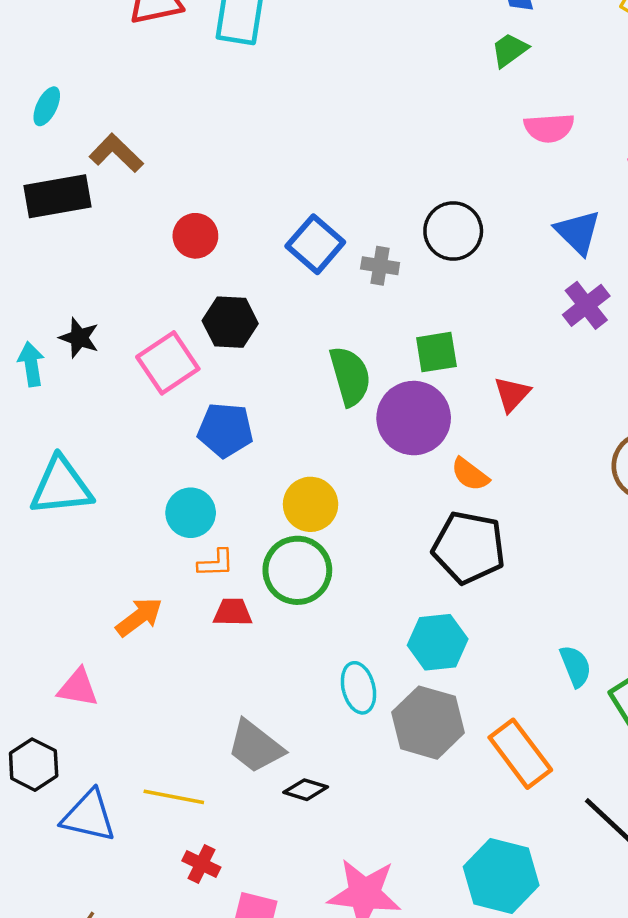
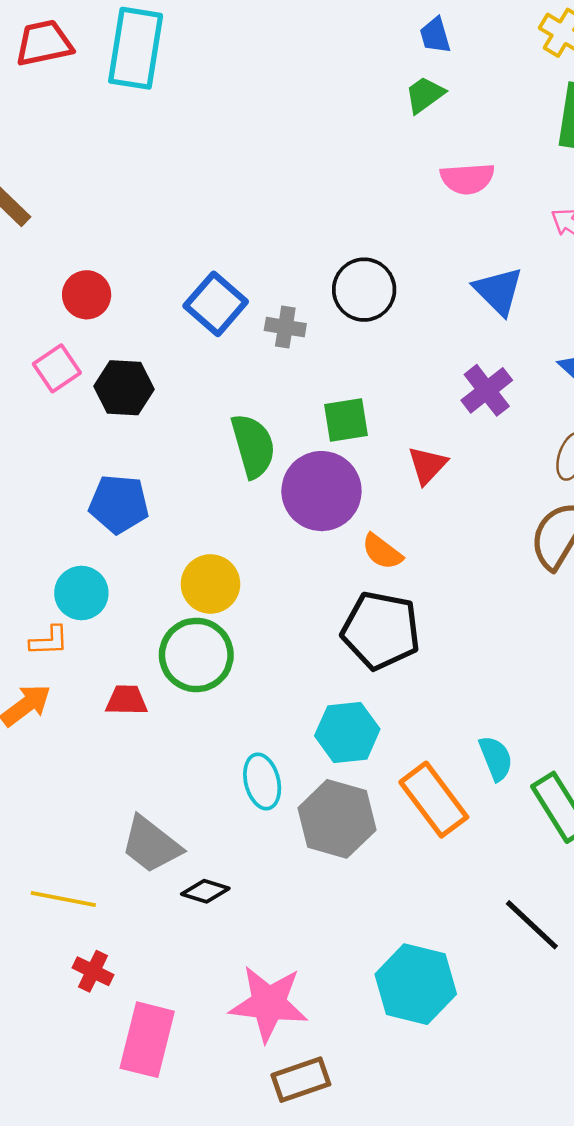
purple cross: (586, 305) -> (487, 390), moved
pink square: (168, 363) -> (57, 368), moved, size x0.7
orange L-shape: (216, 563) -> (49, 641), moved
orange rectangle: (520, 754) -> (434, 800), moved

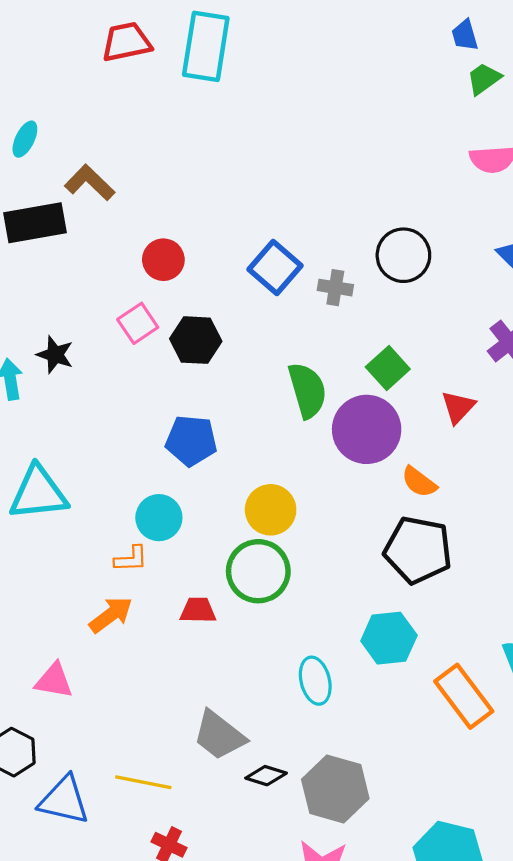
green trapezoid: (425, 95) -> (484, 79), moved
green square: (346, 420) -> (388, 368), turned -33
gray hexagon: (337, 819) -> (335, 789), moved

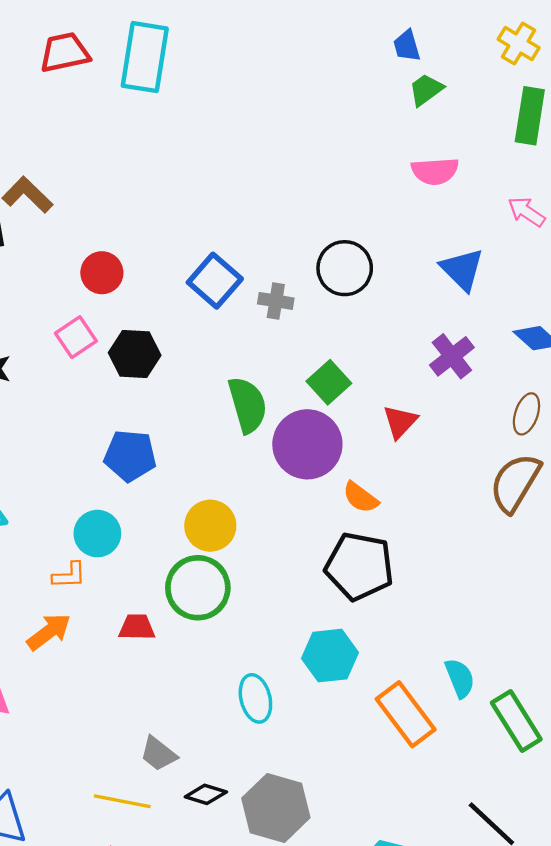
gray trapezoid: (219, 735) -> (158, 754), size x0.7
yellow line: (143, 782) -> (122, 801), moved

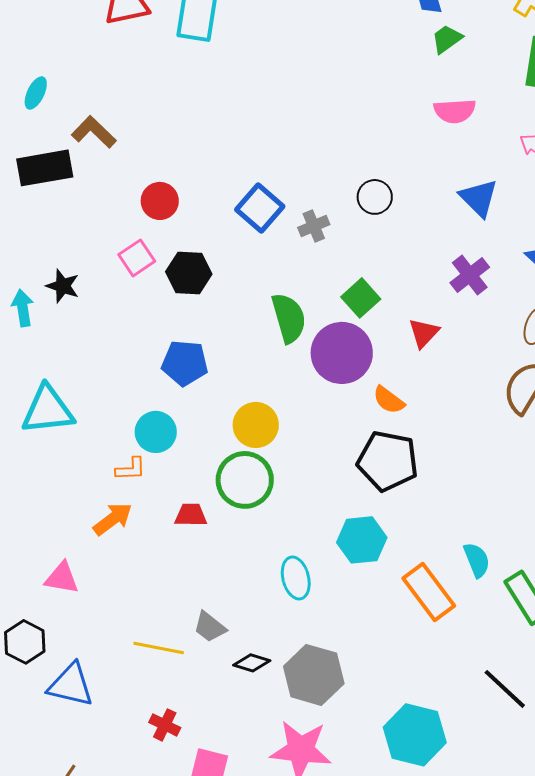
black circle: (345, 268) -> (375, 197), size x0.7
gray cross: (276, 301) -> (314, 226), turned -32
yellow line: (122, 801) -> (159, 648), moved

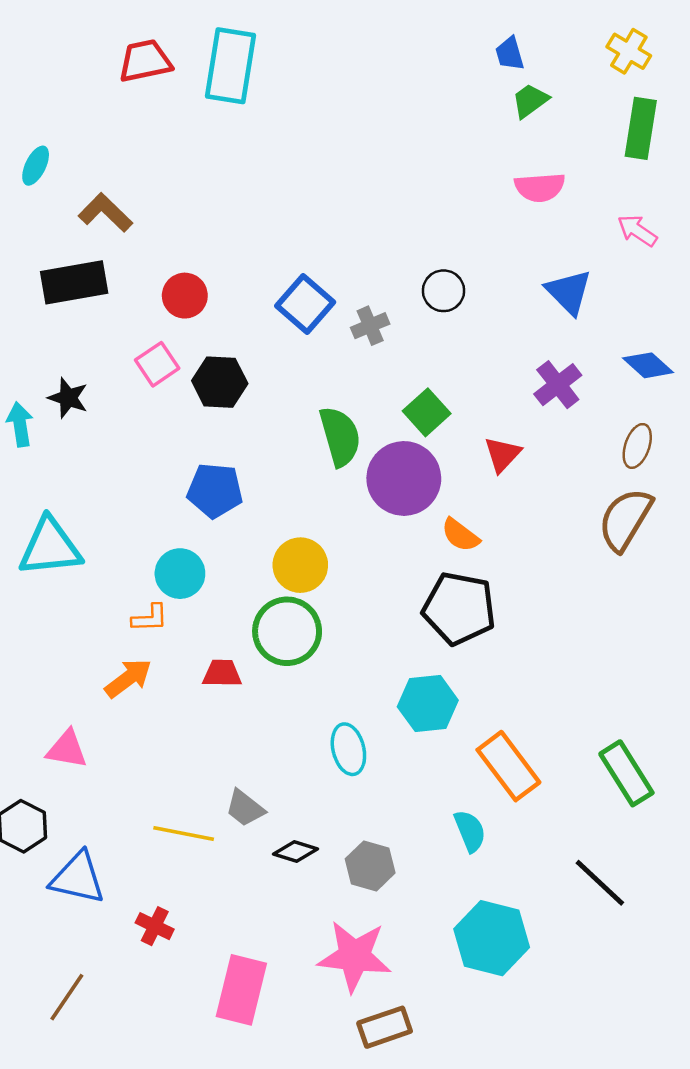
black rectangle: (45, 168) -> (74, 282), moved
cyan semicircle: (477, 560) -> (470, 831), moved
gray hexagon: (314, 675) -> (370, 866), size x0.7
red cross: (165, 725) -> (155, 926), moved

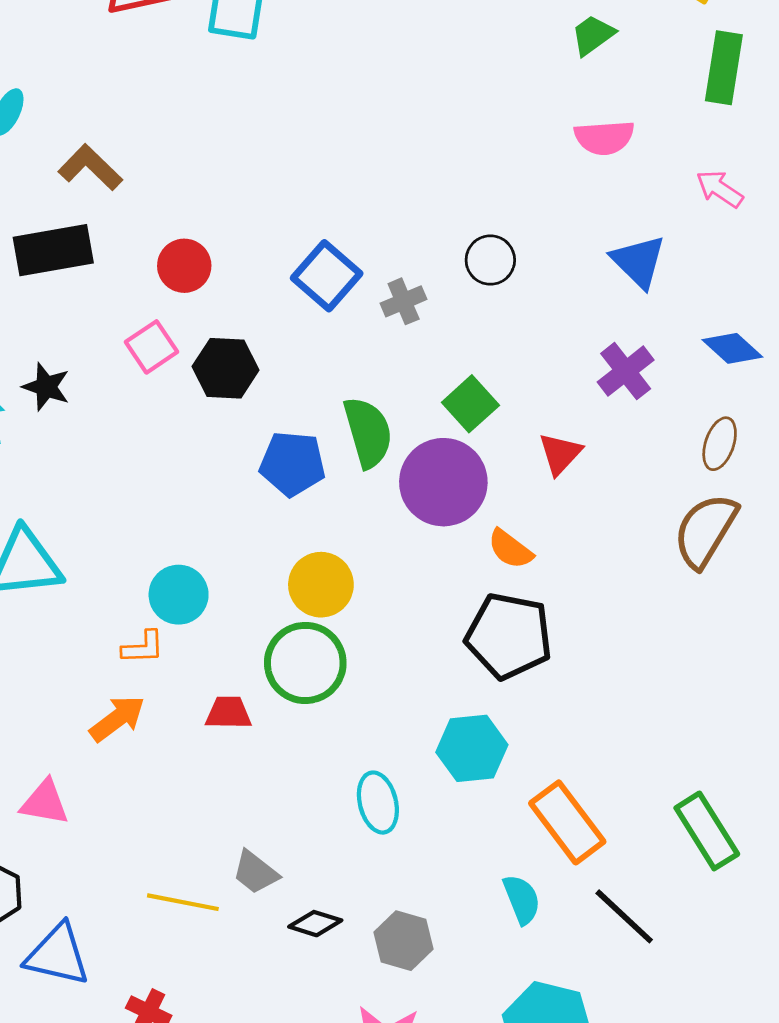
blue pentagon: (215, 491) -> (292, 464), moved
black line: (600, 883) -> (624, 916), moved

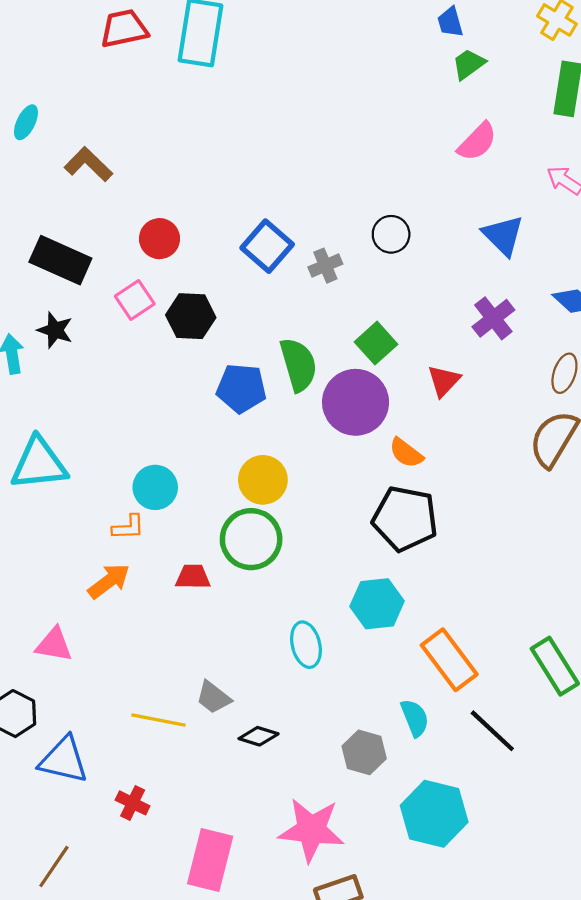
pink semicircle: (604, 138) -> (477, 142), turned -42
black rectangle: (53, 250) -> (60, 260), moved, turned 34
gray hexagon: (404, 941) -> (364, 752), moved

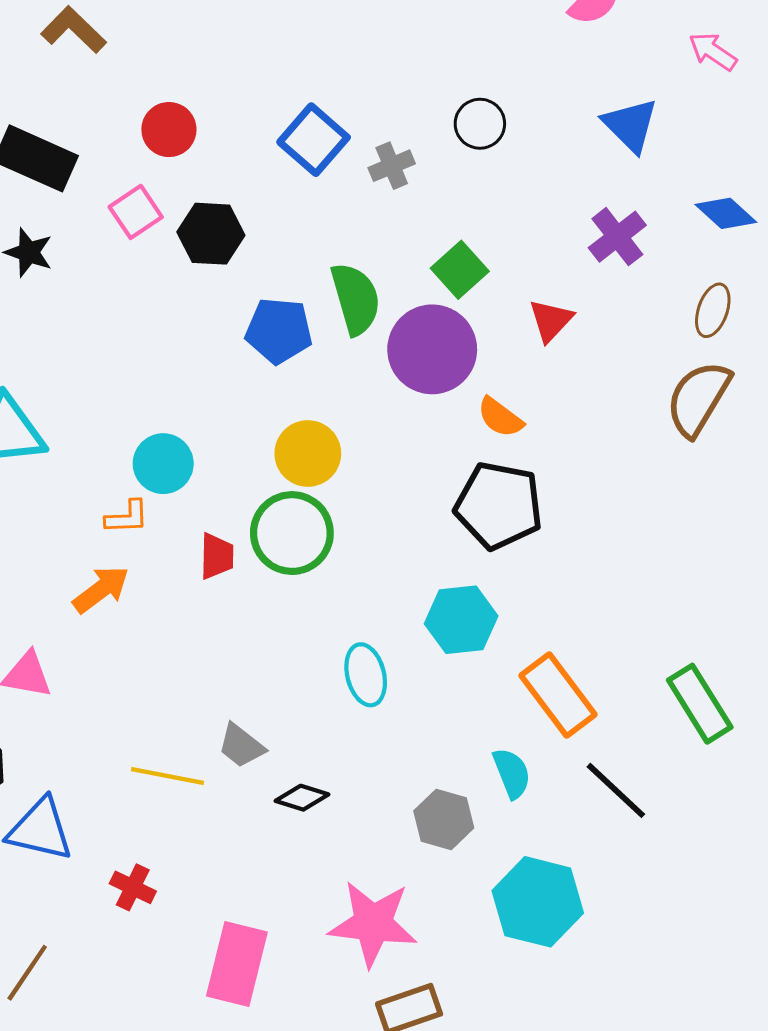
red trapezoid: (193, 577) -> (217, 556), moved, turned 90

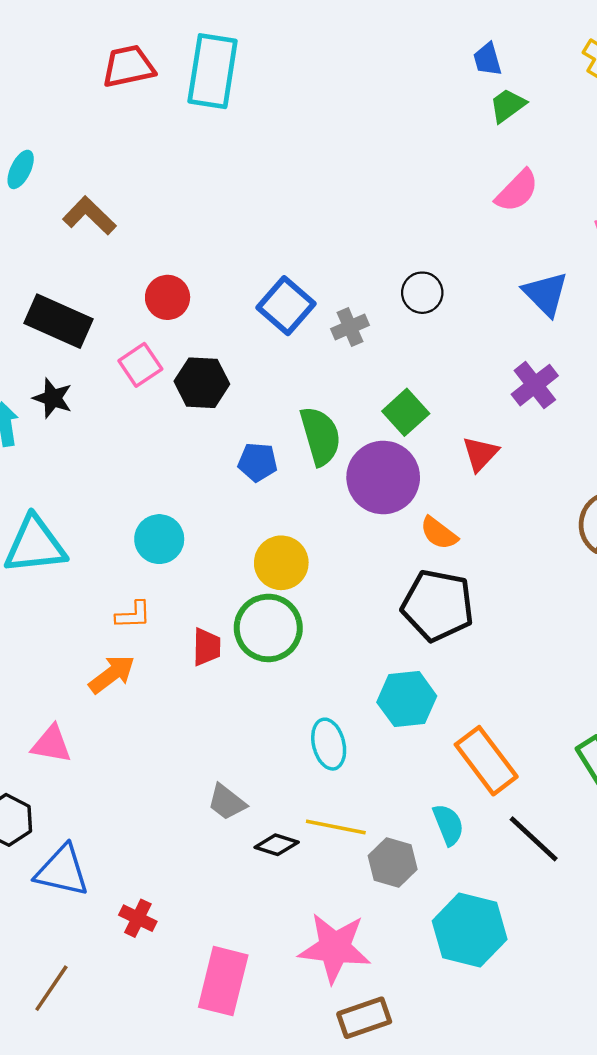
blue pentagon: (279, 331) -> (258, 462), size x0.7
cyan circle: (163, 464) -> (159, 539), moved
yellow line: (168, 776) -> (336, 827), moved

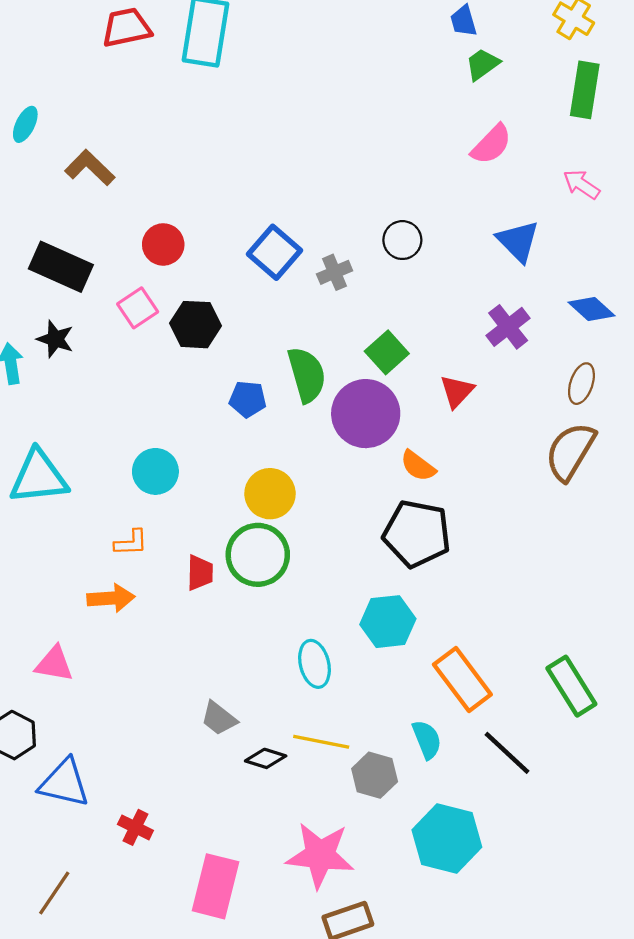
orange arrow: (112, 674) -> (111, 598), turned 33

